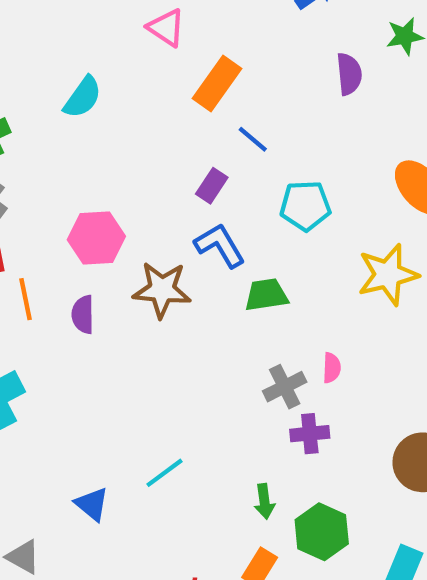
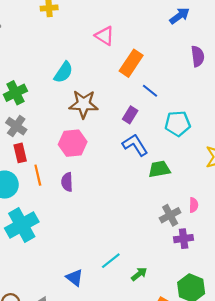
brown star: (162, 290) -> (84, 104), moved
green arrow: (264, 501) -> (139, 274), moved, turned -119

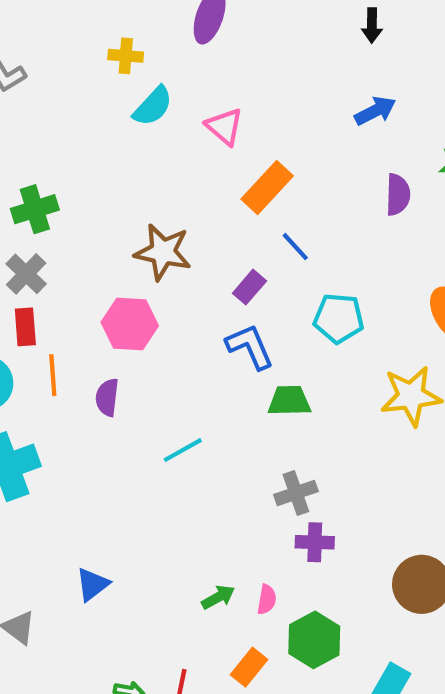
cyan semicircle: (63, 72) -> (153, 106), moved
pink semicircle: (194, 205) -> (267, 599), moved
cyan line: (111, 261) -> (183, 450), moved
blue triangle: (75, 278) -> (92, 584), turned 36

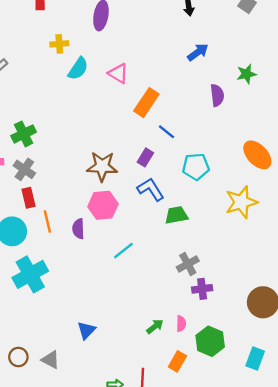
brown star: (163, 252) -> (102, 166), moved
pink hexagon: (130, 324) -> (103, 205), moved

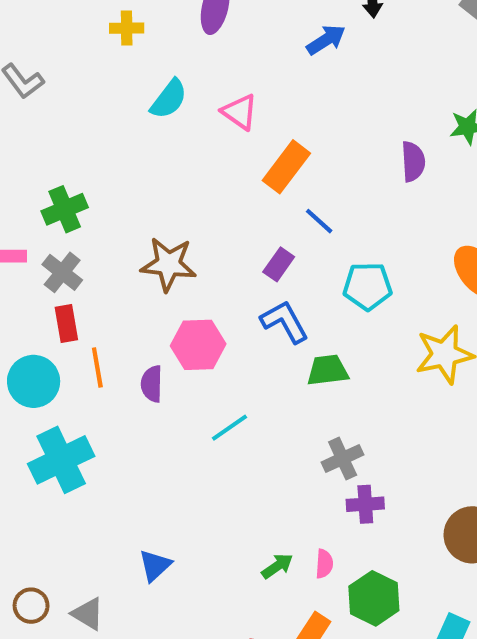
yellow cross: (59, 44) -> (127, 28), moved
blue arrow: (198, 52) -> (326, 40), moved
brown star: (102, 166) -> (169, 264), moved

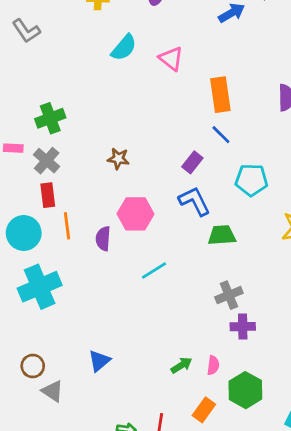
orange rectangle: (286, 167) -> (220, 95), moved, turned -48
brown star: (169, 264) -> (118, 159), size x0.6
brown circle: (31, 606) -> (33, 366), moved

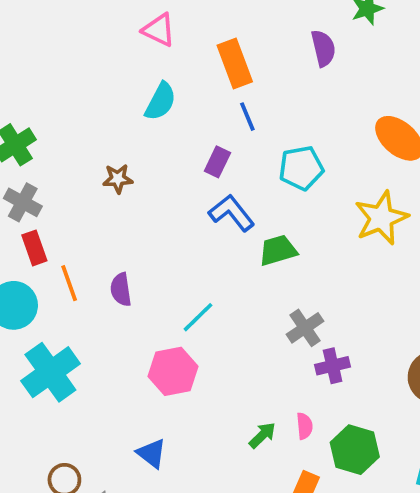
cyan semicircle: (124, 48) -> (161, 101), moved
blue line: (221, 135) -> (247, 117), turned 35
pink hexagon: (136, 214) -> (173, 371), moved
blue triangle: (99, 361) -> (152, 453), turned -30

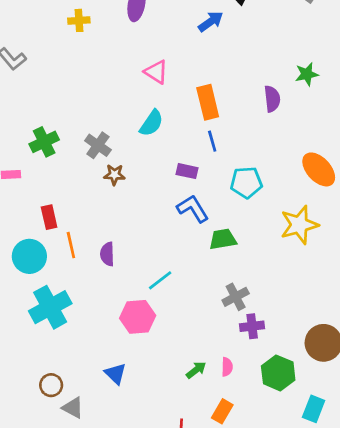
purple rectangle: (217, 162) -> (187, 171), turned 70
gray cross: (23, 202) -> (98, 145), moved
green hexagon: (355, 450) -> (278, 373), moved

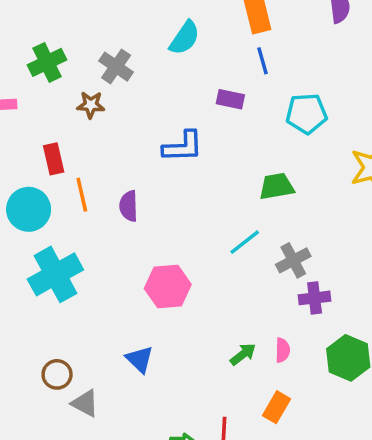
brown star: (114, 175) -> (91, 105), moved
blue L-shape: (193, 209) -> (183, 147), moved, turned 120
cyan line: (160, 280) -> (245, 242), moved

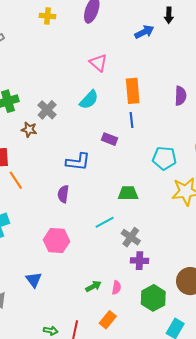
cyan pentagon: (306, 114) -> (164, 158), moved
orange line: (82, 195) -> (16, 180), turned -30
purple semicircle: (129, 206) -> (63, 194), moved
gray cross: (293, 260) -> (131, 237), turned -36

